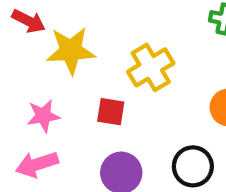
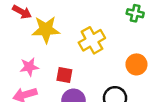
red square: (111, 112) -> (64, 75), moved

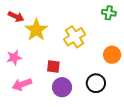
yellow star: (46, 29) -> (36, 30), turned -30
pink star: (29, 67) -> (14, 58), moved

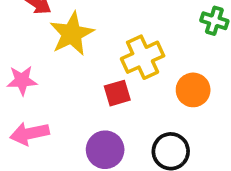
orange circle: (112, 55) -> (193, 90), moved
red square: (53, 66) -> (117, 93), moved, turned -32

